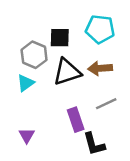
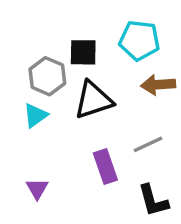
brown arrow: (100, 68) -> (158, 85), moved
black L-shape: (94, 144) -> (153, 201), moved

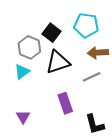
black square: (83, 52) -> (51, 33), turned 36
gray line: (148, 144) -> (92, 77), moved

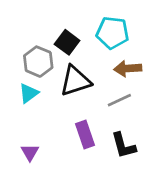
black L-shape: (95, 124) -> (123, 146), moved

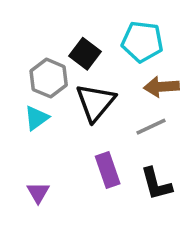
black triangle: (75, 81) -> (95, 102), turned -32

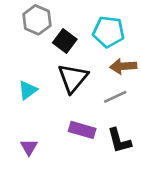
gray hexagon: (49, 78) -> (37, 20), moved
purple rectangle: (108, 170) -> (82, 130), turned -55

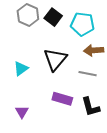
black square: (65, 41) -> (53, 17), moved
gray line: (115, 97) -> (88, 74), turned 36

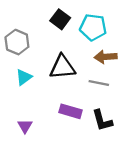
gray hexagon: (28, 15) -> (17, 42), moved
black triangle: (55, 59) -> (62, 67), turned 45

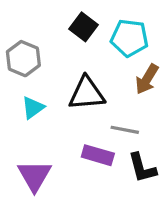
brown arrow: (106, 57) -> (147, 79), turned -55
gray line: (99, 83) -> (125, 130), moved
purple triangle: (25, 126) -> (34, 176), size x1.6

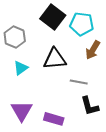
black square: (84, 27) -> (53, 17), size x1.4
purple rectangle: (98, 155) -> (54, 119), moved

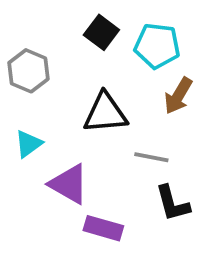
black square: (53, 17) -> (101, 32), size x0.7
cyan triangle: (21, 68) -> (28, 144), moved
purple triangle: (22, 111) -> (69, 184), moved, turned -30

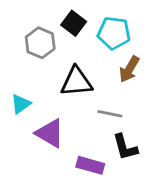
gray hexagon: (28, 71) -> (40, 43), moved
purple rectangle: (103, 228) -> (90, 165), moved

